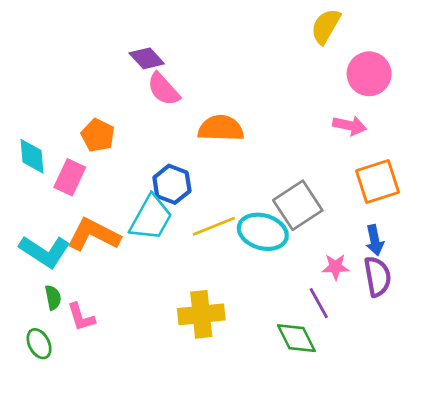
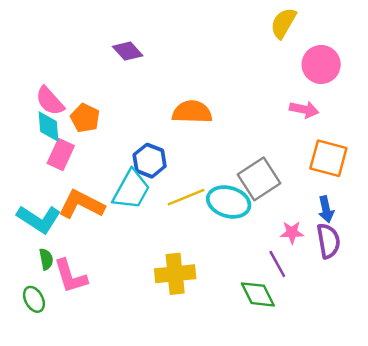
pink semicircle: (164, 89) -> (50, 101), moved
cyan diamond: (32, 156) -> (49, 127), moved
orange square: (377, 181) -> (328, 158), turned 33
pink L-shape: (81, 317) -> (70, 276), size x1.4

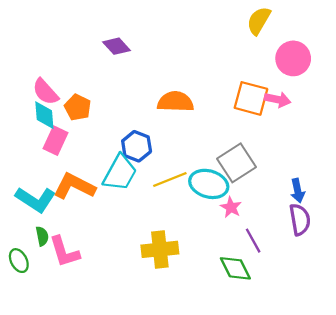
orange square: (328, 158) -> (251, 98), moved
pink star: (292, 232) -> (231, 207), moved, turned 30
green ellipse: (34, 299) -> (19, 261), moved

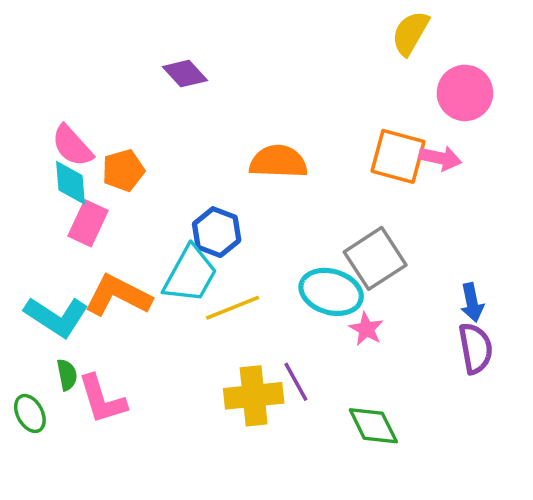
orange pentagon: (78, 107) -> (123, 170), turned 30
yellow line: (170, 180) -> (232, 308), moved
purple line: (253, 241) -> (296, 382), moved

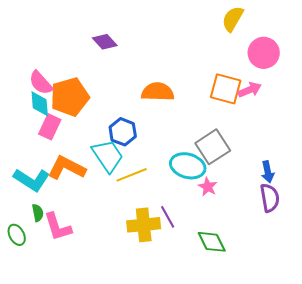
pink arrow: (440, 158) -> (250, 90), turned -35
orange pentagon: (123, 170) -> (70, 97), size x1.6
cyan trapezoid: (190, 274) -> (108, 156), turned -63

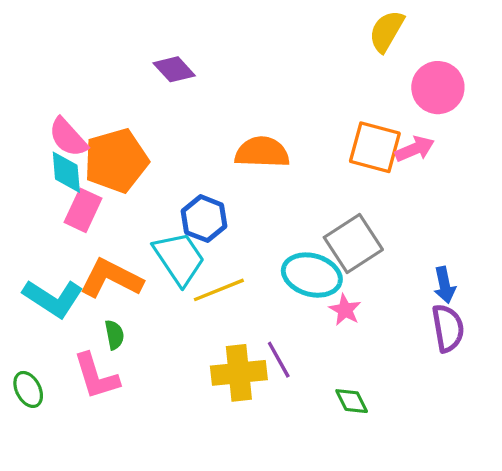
green semicircle: (38, 213) -> (114, 335), moved
green diamond: (212, 242) -> (352, 401), size x0.7

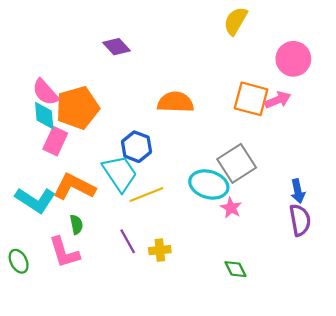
yellow semicircle: (386, 31) -> (235, 21), moved
purple line: (279, 360) -> (128, 241), moved
yellow cross: (239, 373) -> (160, 250), size x0.6

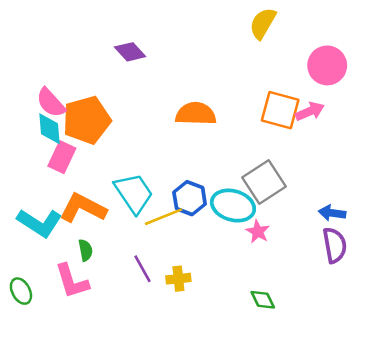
blue hexagon: (137, 147) -> (190, 198), moved
blue arrow: (298, 191) -> (332, 213), turned 110

